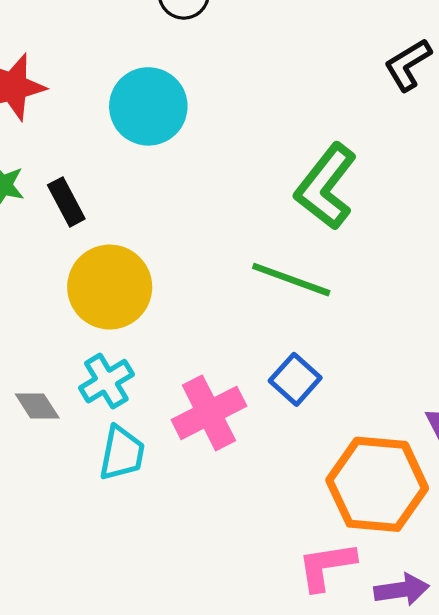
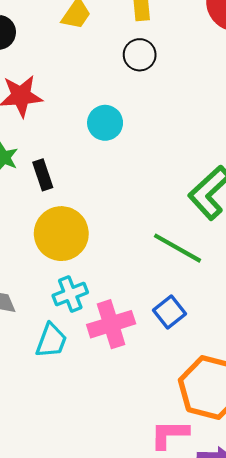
cyan circle: (148, 106) -> (105, 123), size x0.7
cyan cross: (106, 381) -> (70, 294), moved

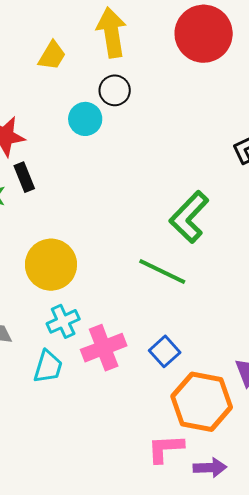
cyan circle: (105, 123) -> (85, 119), moved
black rectangle: (43, 175) -> (24, 177), moved
blue square: (169, 312) -> (165, 351), moved

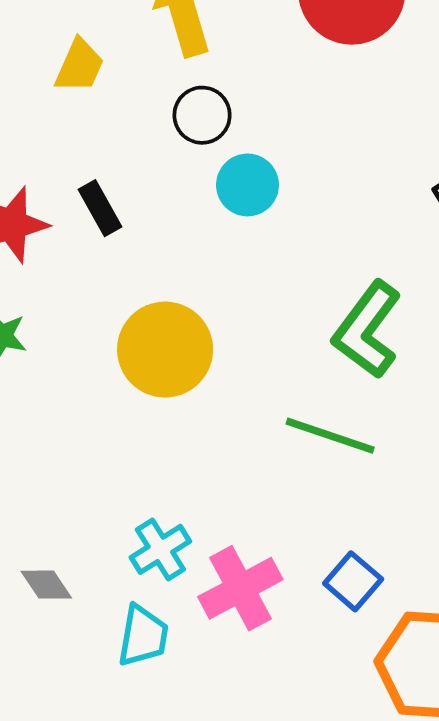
cyan circle: (85, 119) -> (247, 185), moved
black rectangle: (24, 177) -> (100, 208), moved
yellow circle: (51, 265) -> (165, 350), moved

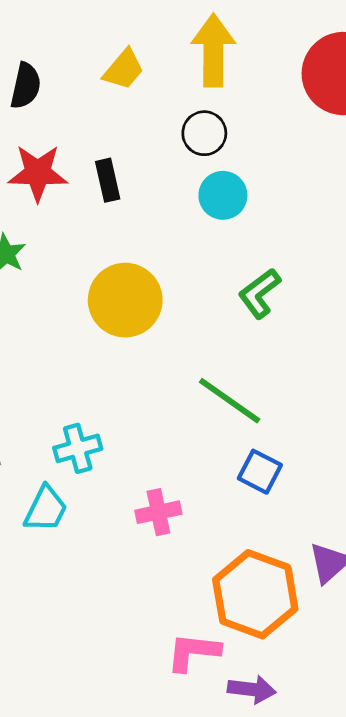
green L-shape: (367, 330) -> (259, 293), moved, size x0.7
blue square: (353, 581) -> (260, 472), moved, turned -30
pink cross: (240, 588) -> (158, 512), moved, size x0.7

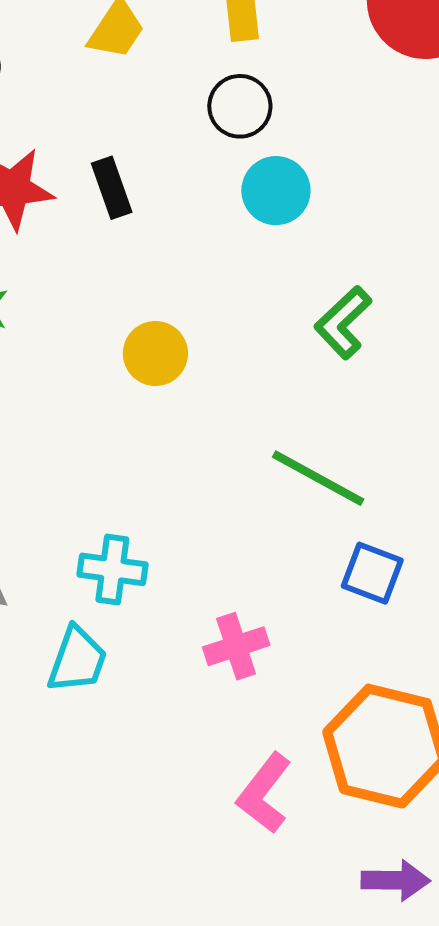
yellow circle: (125, 300) -> (155, 353), size x0.6
cyan cross: (78, 448) -> (112, 569), turned 30
pink L-shape: (193, 652) -> (264, 793), moved, turned -52

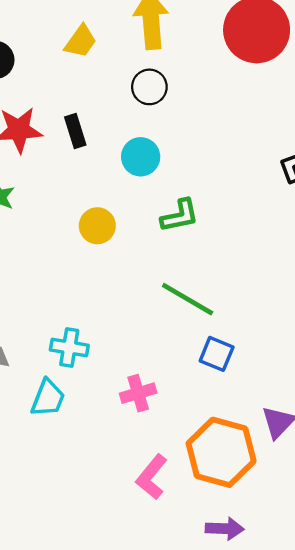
cyan circle: (276, 191) -> (141, 157), moved
green L-shape: (343, 323) -> (180, 216), moved, turned -150

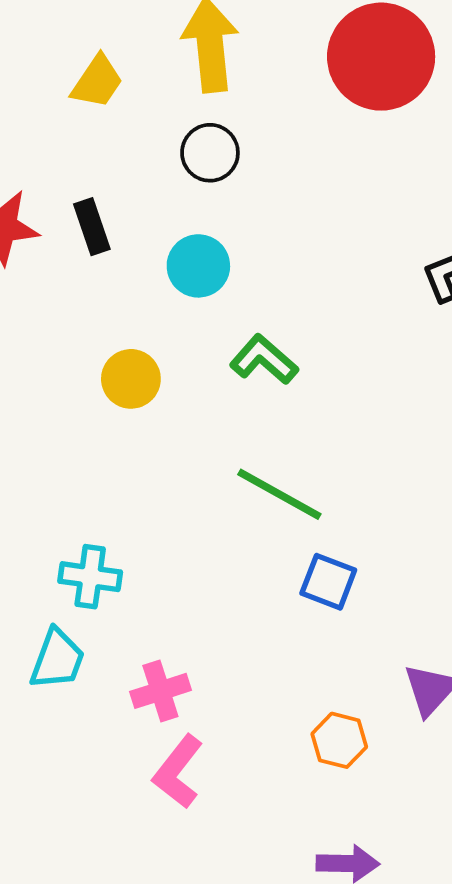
green L-shape: (180, 216) -> (264, 360), turned -126
pink cross: (138, 393) -> (160, 691), moved
orange hexagon: (221, 452) -> (339, 740), size x0.5
pink L-shape: (152, 477) -> (178, 772), moved

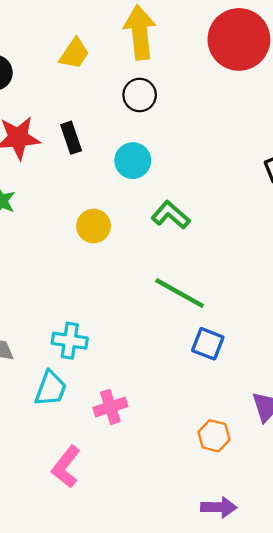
pink L-shape: (178, 772) -> (66, 467), moved

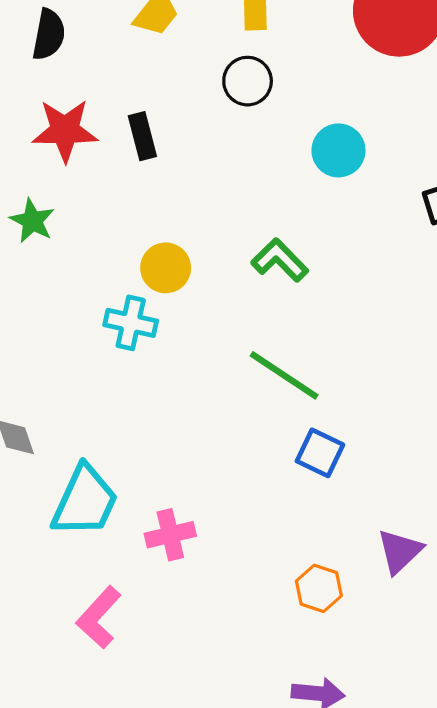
cyan circle: (133, 161) -> (338, 150), moved
cyan cross: (70, 341) -> (131, 323), moved
cyan trapezoid: (51, 388) -> (85, 501), size x1.4

